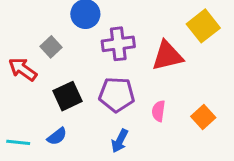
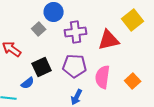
gray square: (51, 47) -> (39, 29), moved
pink semicircle: (158, 111) -> (103, 77), size x1.6
blue semicircle: (57, 136) -> (28, 83), moved

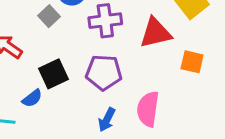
pink semicircle: (103, 77) -> (148, 109), moved
orange square: (133, 81) -> (192, 62), moved, turned -35

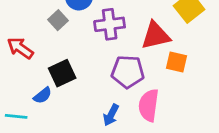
orange square: (192, 62) -> (177, 62), moved
purple pentagon: (104, 72) -> (128, 72), moved

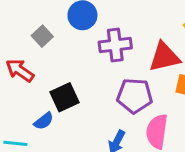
gray square: (58, 20) -> (42, 36), moved

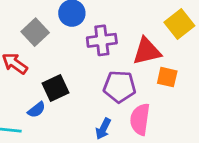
gray square: (42, 36) -> (35, 32), size x1.4

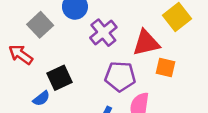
purple cross: (102, 40) -> (103, 33), turned -32

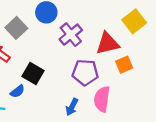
orange square: (165, 67) -> (124, 65), turned -36
black square: (59, 78) -> (33, 74), turned -35

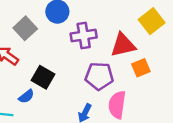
purple cross: (71, 35) -> (84, 36), turned 30

